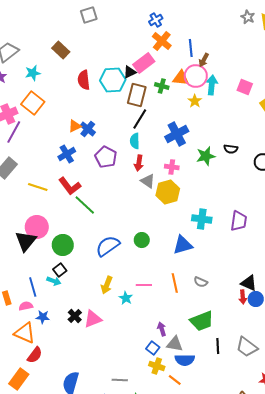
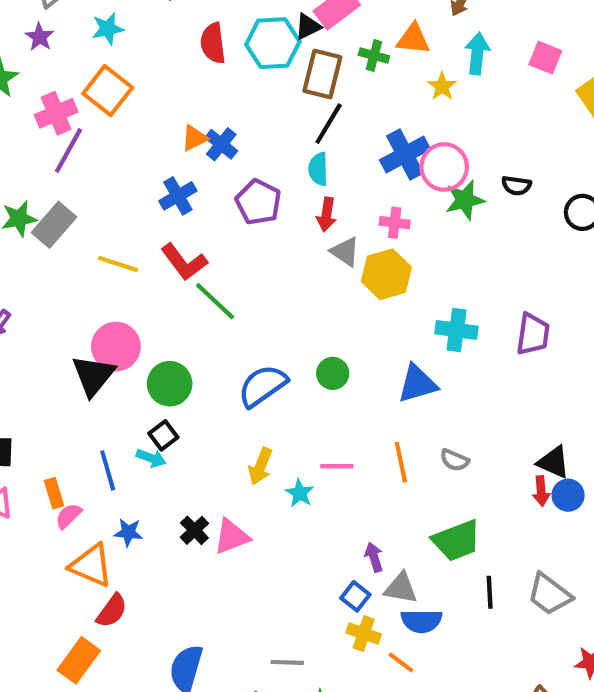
pink circle: (196, 76) -> (444, 167), moved
pink semicircle: (26, 306) -> (68, 516), moved, turned -32

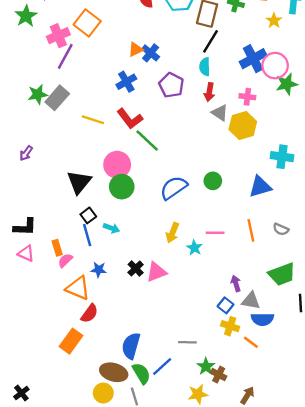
pink circle: (116, 347) -> (117, 165), moved
black square: (163, 435) -> (88, 215), moved

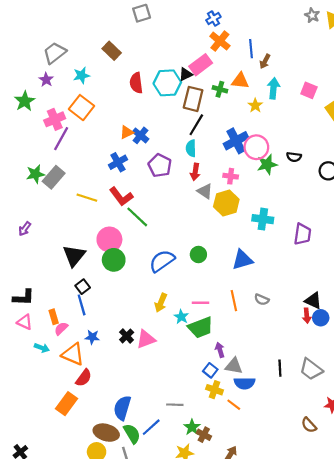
cyan cross: (282, 157) -> (263, 219), moved
cyan arrow: (111, 228) -> (42, 348), moved
green trapezoid: (282, 274) -> (201, 327), moved

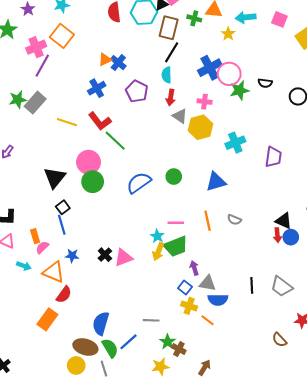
cyan arrow: (274, 88) -> (246, 17), turned -102
cyan cross: (263, 219) -> (235, 143), turned -30
yellow arrow: (161, 303) -> (158, 252), moved

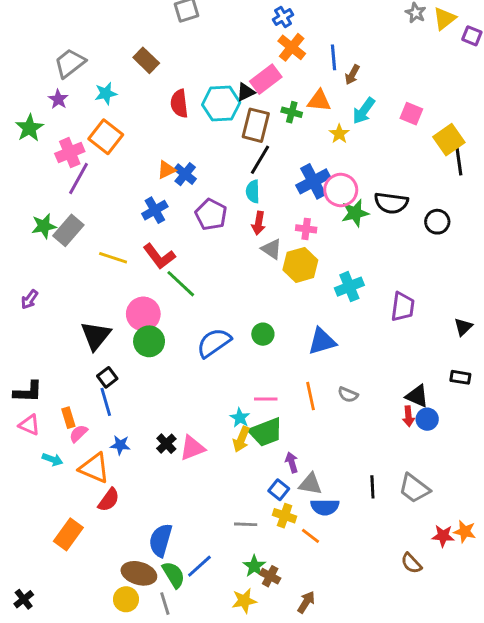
cyan arrow: (246, 17) -> (364, 111), turned -48
black semicircle: (265, 83) -> (391, 203), size x1.6
orange rectangle: (47, 319) -> (68, 534), moved
gray line: (151, 320) -> (246, 524), moved

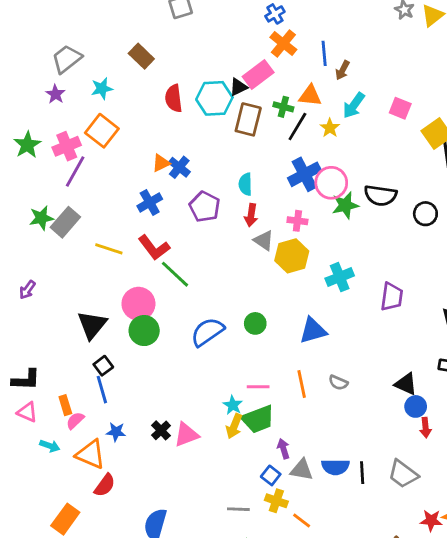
green star: (29, 128) -> (27, 145), moved
black line: (260, 160) -> (297, 126), moved
red arrow: (408, 416) -> (425, 428), moved
blue semicircle: (325, 507) -> (335, 467), moved

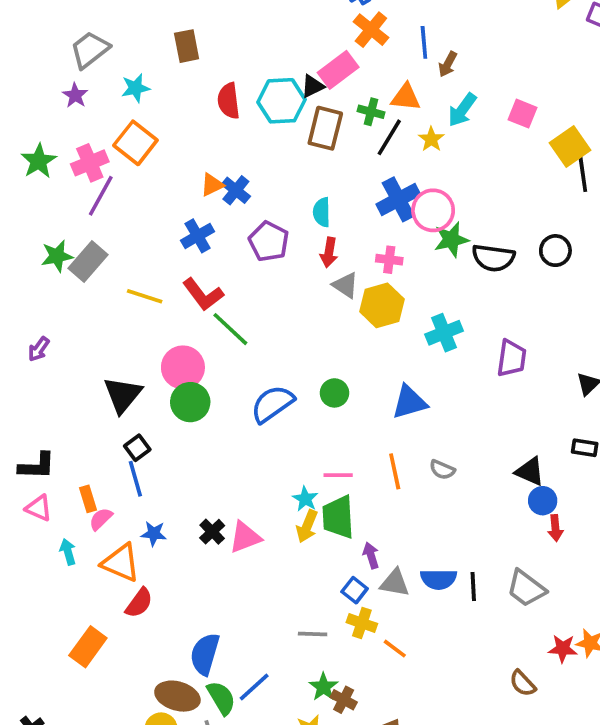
brown rectangle: (141, 56) -> (187, 46), turned 35
black semicircle: (380, 195) -> (493, 258), moved
green trapezoid: (258, 419) -> (338, 517), turned 108
cyan arrow: (50, 446) -> (68, 552), turned -126

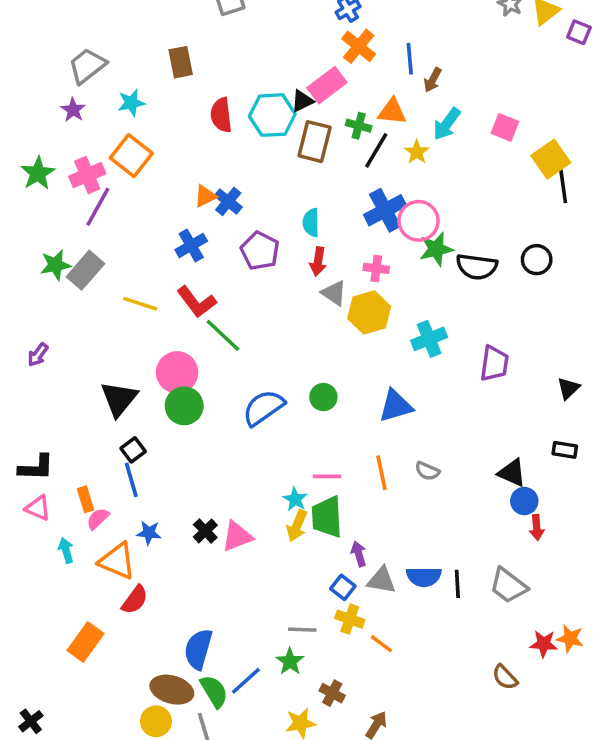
green star: (324, 687) -> (290, 661), moved

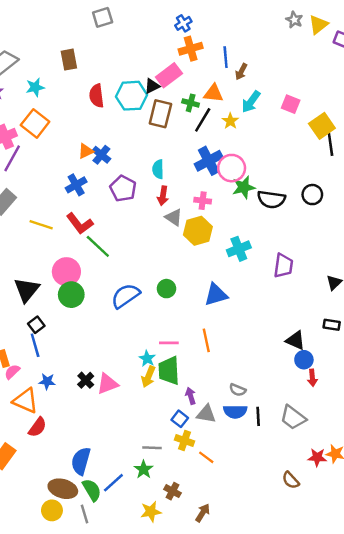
orange cross: (359, 46) -> (191, 49), turned 35
gray semicircle: (427, 471) -> (238, 390), moved

